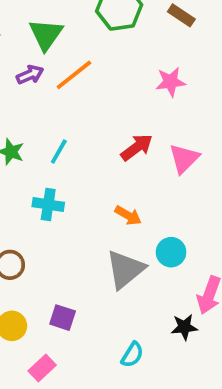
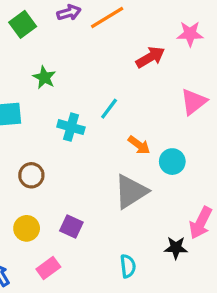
red arrow: (137, 147) -> (150, 57), moved
cyan line: (59, 151) -> (109, 109), moved
cyan circle: (171, 252) -> (172, 162), moved
cyan semicircle: (132, 355) -> (128, 266), turned -45

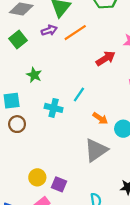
brown circle: (31, 175) -> (17, 124), moved
purple square: (71, 227) -> (59, 184), moved
yellow circle: (27, 228) -> (37, 177), moved

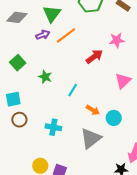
green square: (18, 40) -> (18, 63), moved
green star: (34, 75) -> (45, 77), moved
cyan cross: (54, 108) -> (53, 127), moved

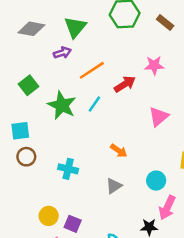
orange line: (66, 35) -> (92, 70), moved
green star: (45, 77) -> (62, 105), size x1.6
cyan line: (73, 90) -> (94, 104), moved
cyan circle: (114, 118) -> (156, 181), moved
gray triangle: (91, 138) -> (114, 186), size x0.6

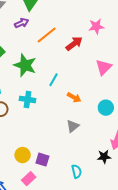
cyan line: (94, 104) -> (53, 80), moved
cyan cross: (68, 169) -> (28, 99), moved
cyan circle: (156, 181) -> (106, 108), moved

